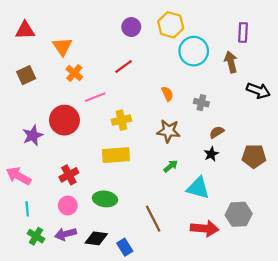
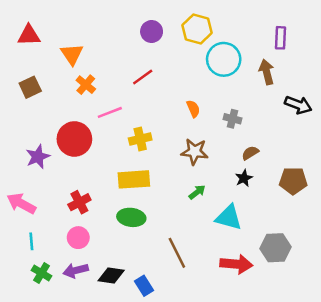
green ellipse: (105, 199) -> (131, 217), moved

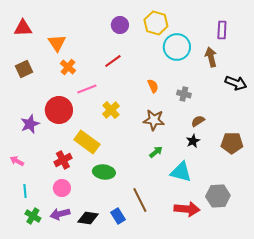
yellow cross: (140, 139) -> (111, 110), turned -30
yellow rectangle: (134, 179) -> (87, 142), moved, turned 40
pink arrow: (21, 203) -> (17, 161), size x0.6
blue rectangle: (144, 286) -> (118, 216), moved

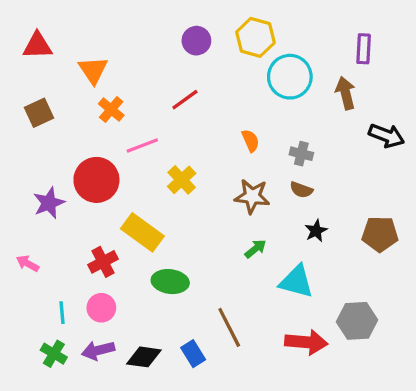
brown semicircle: (198, 121) -> (301, 190), moved, turned -128
cyan line: (25, 191) -> (62, 313), moved

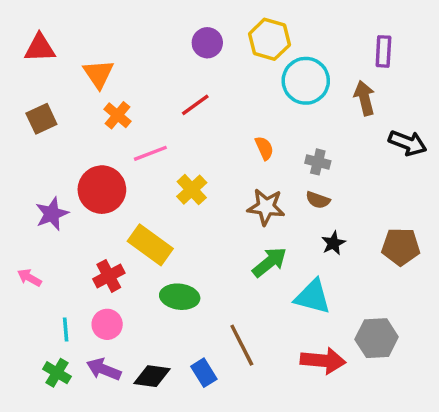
green arrow: (255, 249) -> (269, 262), size x1.5
purple arrow: (98, 350) -> (104, 369), turned 36

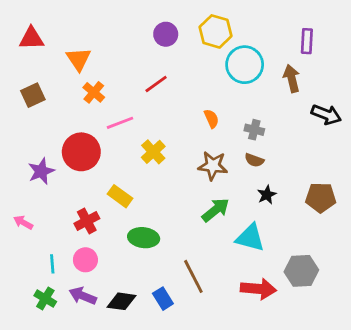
yellow rectangle: (150, 245) -> (120, 196), size x0.7

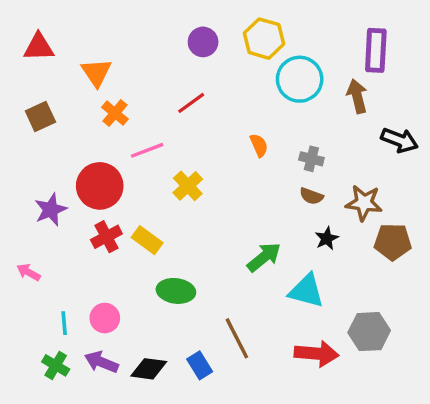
purple rectangle: (307, 41) -> (376, 50), size x1.4
brown star: (213, 166) -> (364, 203), moved
red cross: (87, 221) -> (106, 237), moved

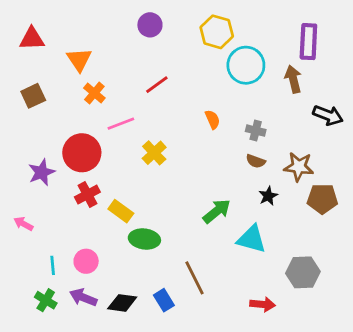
purple circle: (203, 42) -> (150, 25), moved
yellow rectangle: (147, 240) -> (121, 211), moved
red arrow: (317, 354) -> (263, 304), moved, size x0.7

